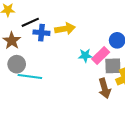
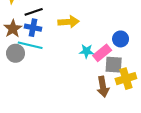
blue cross: (41, 33) -> (33, 28), moved
cyan line: (30, 77) -> (30, 45), moved

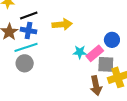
cyan line: (30, 45) -> (26, 47), turned -30
gray circle: (16, 53) -> (25, 63), moved

